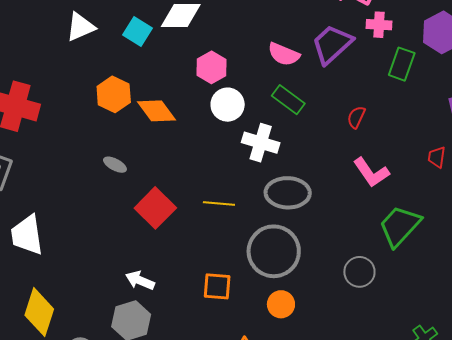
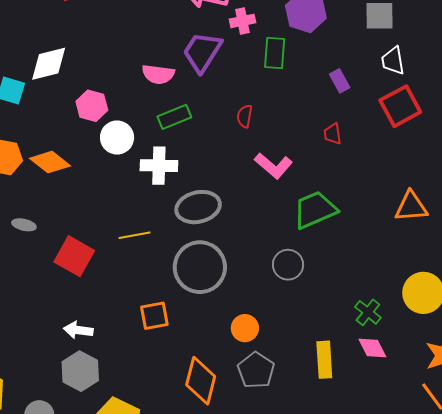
green rectangle: (288, 100) -> (174, 117), turned -44
green trapezoid: (400, 226) -> (315, 210), turned 39
orange circle: (281, 304) -> (245, 328), moved

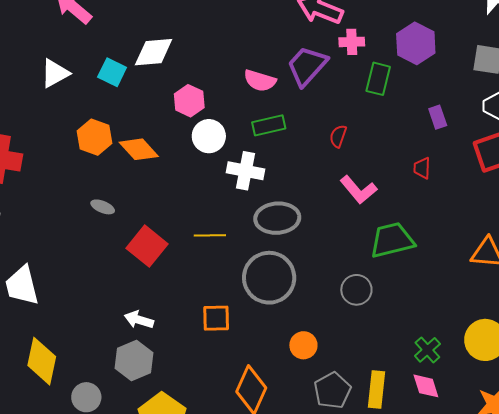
gray pentagon: (256, 370) -> (332, 390), moved

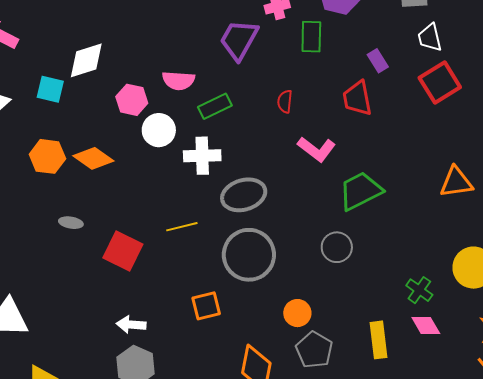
pink semicircle: (260, 81) -> (178, 80), moved
red trapezoid: (422, 168) -> (357, 98), moved, size x1.6
gray pentagon: (332, 390) -> (314, 350), moved

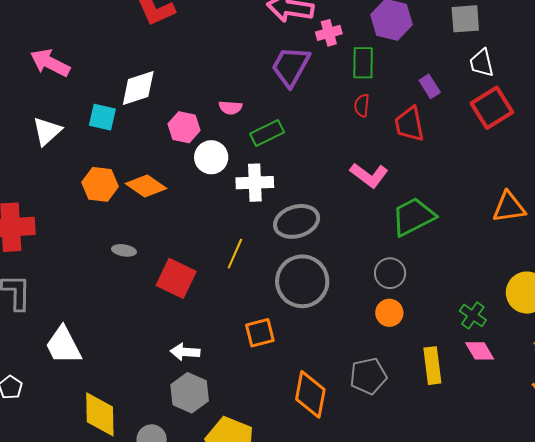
pink semicircle: (178, 80) -> (230, 108), size x0.7
red semicircle: (285, 101) -> (362, 105), moved
yellow line: (182, 227) -> (235, 254), turned -52
orange circle: (297, 313) -> (389, 313), moved
gray pentagon: (314, 350) -> (368, 376), turned 30

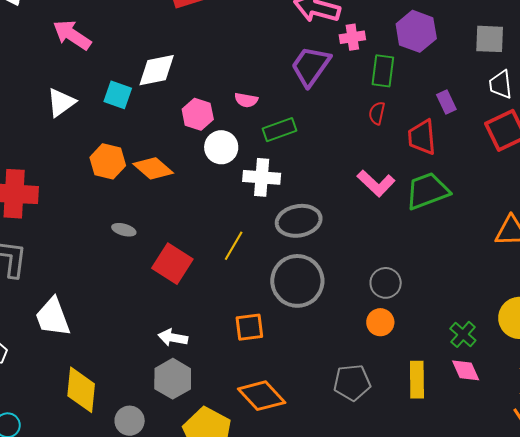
green trapezoid: (413, 217) -> (427, 191), moved
orange diamond: (310, 394) -> (262, 396), moved, turned -60

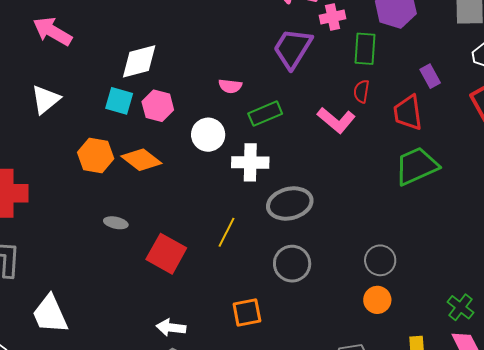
cyan square: (118, 95) -> (119, 101), moved
pink hexagon: (198, 114) -> (158, 106), moved
pink L-shape: (376, 183) -> (336, 120), moved
gray circle: (297, 281) -> (292, 264), size x0.7

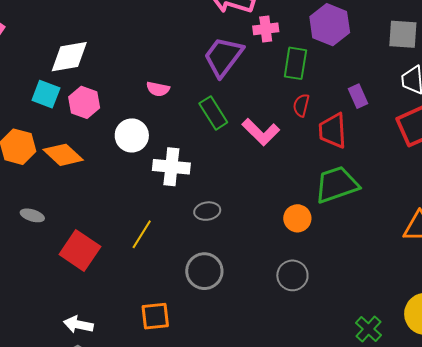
red semicircle: (361, 91) -> (301, 105), moved
green rectangle: (265, 114) -> (213, 113), moved, turned 76
gray ellipse: (290, 203) -> (207, 211), size x0.6
orange circle: (377, 300) -> (297, 218), moved

